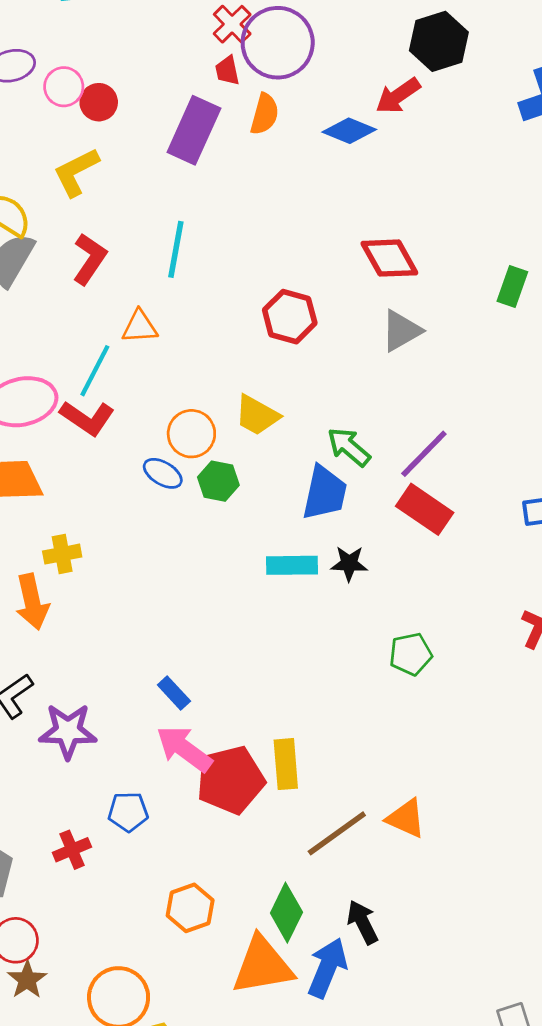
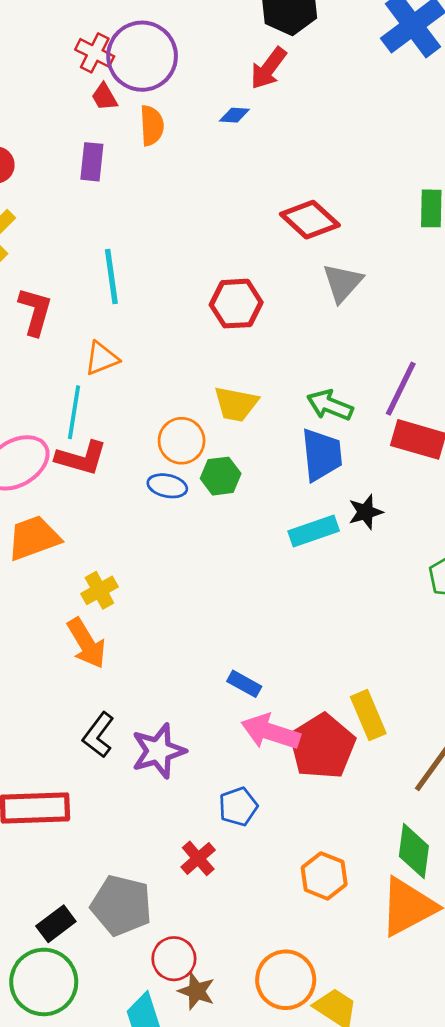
purple rectangle: (194, 130) -> (92, 162), size x0.6
blue diamond: (349, 131) -> (234, 115), size x0.6

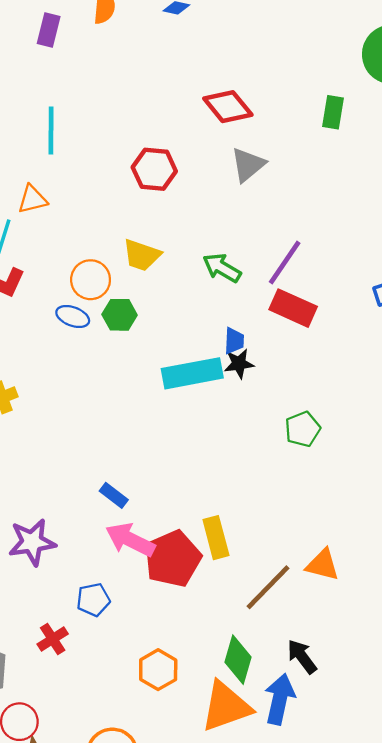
blue trapezoid: (322, 455) -> (234, 341), moved, size x0.6
cyan rectangle: (314, 531) -> (192, 373), size x1.4

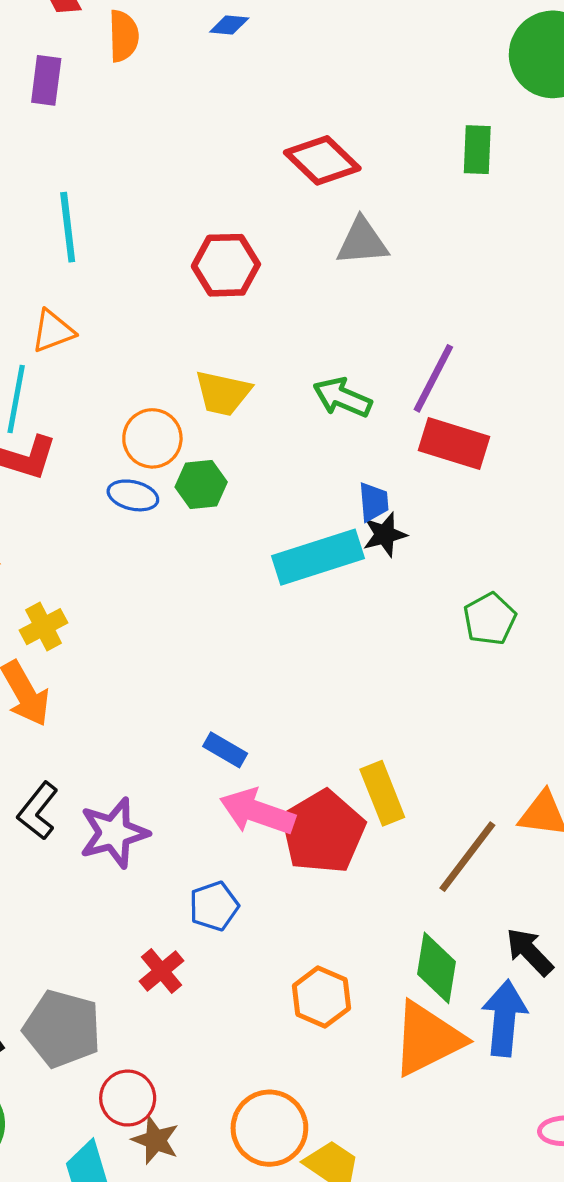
gray triangle: (248, 165) -> (362, 242), turned 42

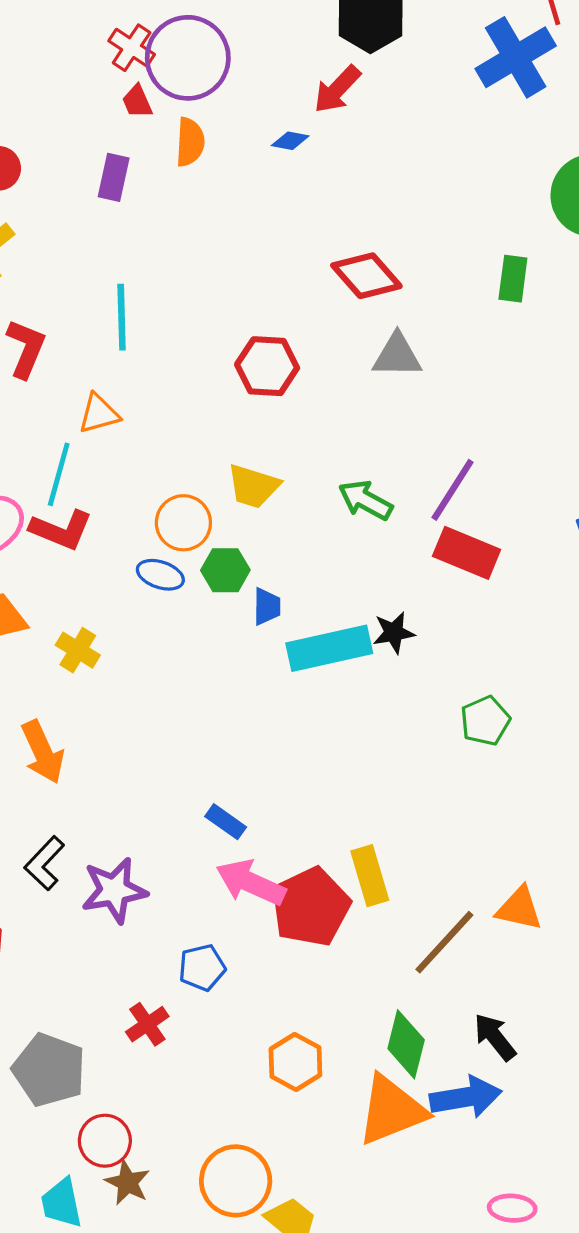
blue trapezoid: (374, 502) -> (267, 607), moved
yellow cross: (44, 627) -> (78, 650), moved, turned -36
blue arrow: (505, 1018) -> (466, 1097), turned 70

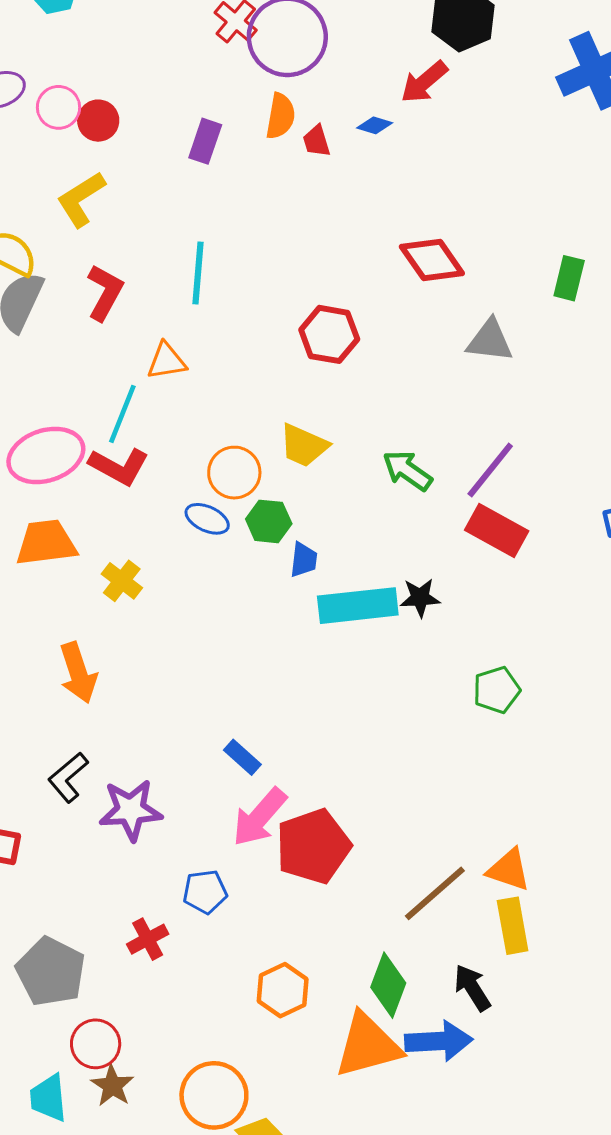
red trapezoid: (137, 102) -> (316, 141), moved
gray triangle: (397, 356) -> (490, 341), moved
yellow rectangle: (370, 876) -> (513, 926), moved
pink arrow: (251, 883) -> (260, 817), turned -80

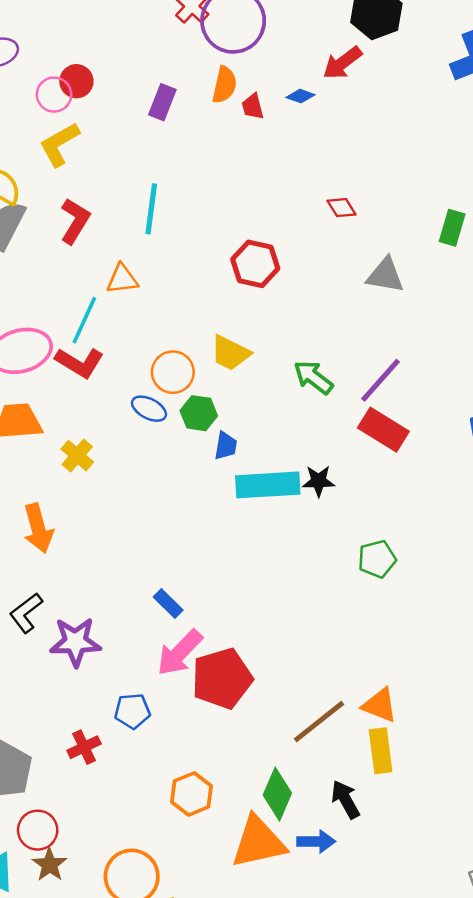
pink circle: (58, 107) -> (54, 95), moved
red diamond: (432, 260) -> (342, 208), size x0.6
blue arrow: (439, 1041) -> (316, 841), size x0.7

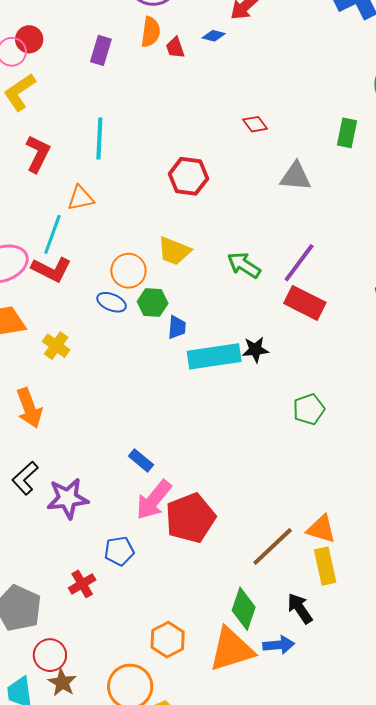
orange hexagon: (192, 794) -> (168, 640), moved

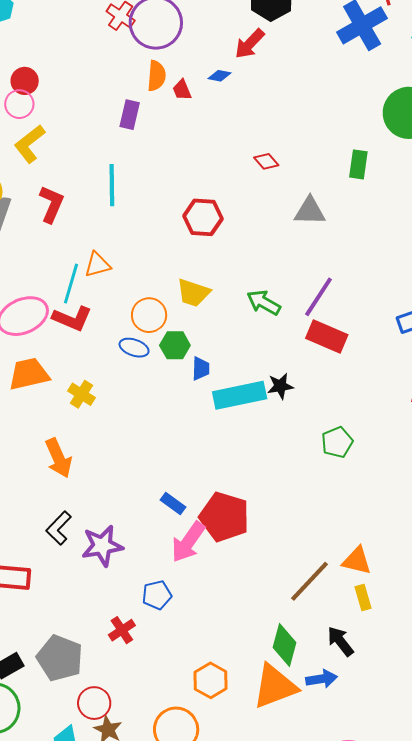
red circle: (29, 39) -> (25, 81), moved
purple rectangle: (101, 50) -> (130, 115), moved
orange triangle: (81, 198) -> (97, 265), moved
red pentagon: (190, 518) -> (224, 517), moved, turned -30
yellow rectangle: (325, 566) -> (363, 598), size x0.7

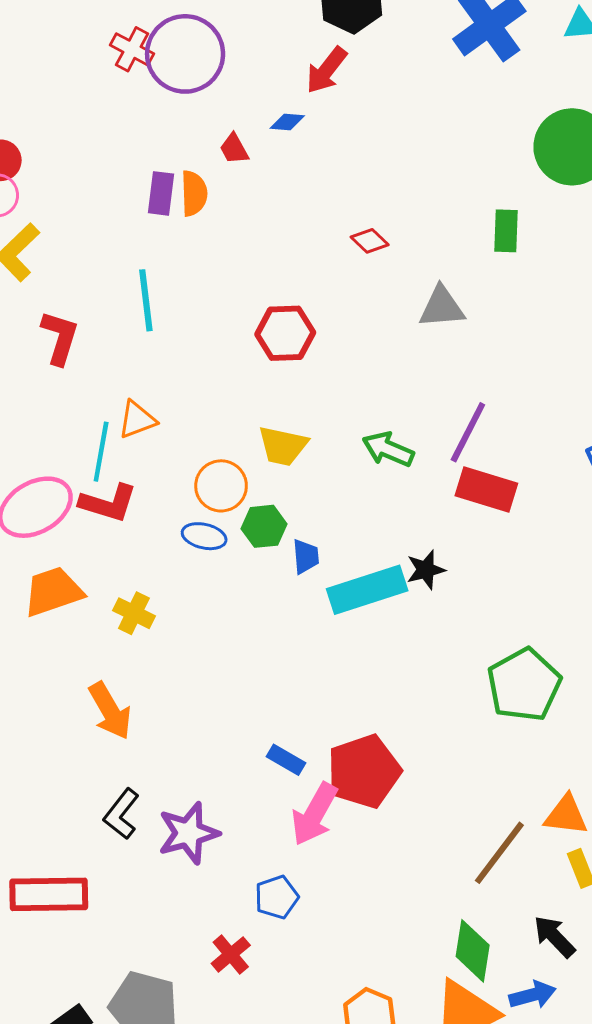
orange semicircle: (157, 76) -> (194, 193), moved
green pentagon: (337, 442) -> (524, 685), moved, size x1.6
red pentagon: (224, 517) -> (364, 771), turned -30

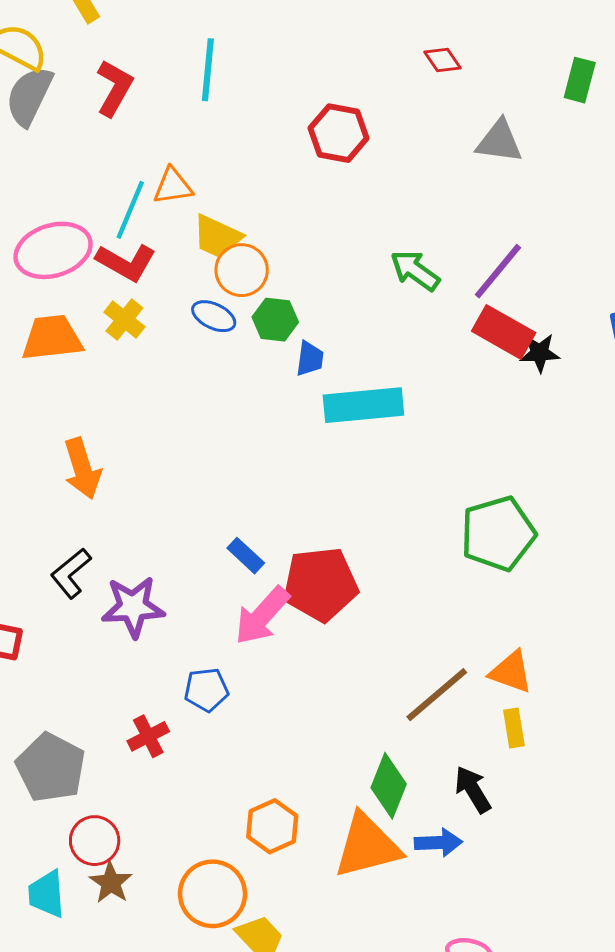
yellow trapezoid: (283, 446) -> (217, 236), moved
black star: (426, 570) -> (540, 353), moved
yellow cross: (134, 613) -> (124, 320), moved

